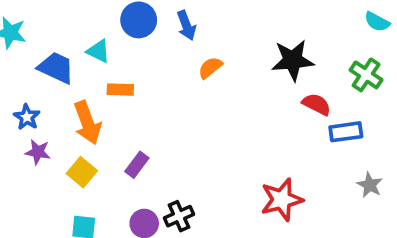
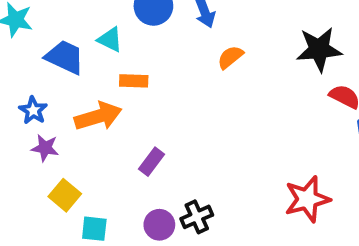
orange arrow: (87, 123) -> (98, 116), turned -87
yellow square: (82, 172) -> (65, 195), moved

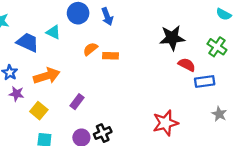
orange semicircle: (230, 57) -> (90, 49), moved
orange rectangle: (134, 81) -> (111, 56), moved
yellow square: (65, 195) -> (39, 111), moved

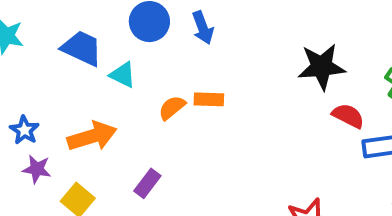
cyan triangle: (53, 32) -> (123, 75), moved
blue trapezoid: (28, 42) -> (82, 48), moved
orange semicircle: (90, 49) -> (172, 108), moved

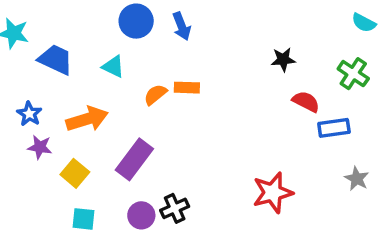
blue trapezoid: (82, 48) -> (56, 60), moved
black star: (322, 67) -> (283, 60), size x0.6
purple rectangle: (147, 183) -> (134, 159), size x1.6

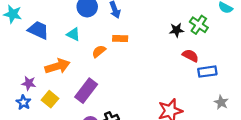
green cross: (353, 74) -> (199, 25), moved
orange rectangle: (187, 88) -> (120, 39), moved
blue star: (29, 114) -> (23, 102), moved

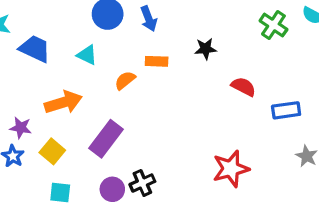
green cross: (199, 25) -> (273, 25), moved
black star: (177, 30) -> (206, 49), moved
red semicircle: (190, 56) -> (243, 87), moved

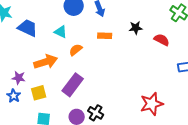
orange semicircle: (125, 80) -> (76, 50), moved
red semicircle: (243, 87) -> (162, 40), moved
yellow square: (52, 151) -> (39, 93), turned 35
black cross: (142, 183) -> (96, 113), turned -35

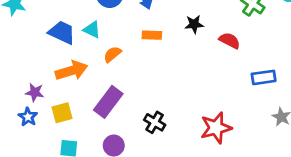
blue trapezoid: (28, 28) -> (62, 32), moved
black cross: (96, 113) -> (155, 122), moved

